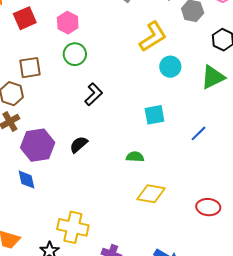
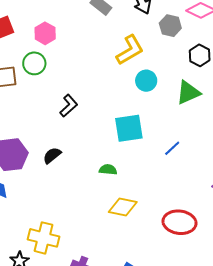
green circle: (75, 54) -> (34, 63), moved
cyan square: (154, 115) -> (129, 128), size x1.4
red ellipse: (208, 207) -> (180, 222), size x1.4

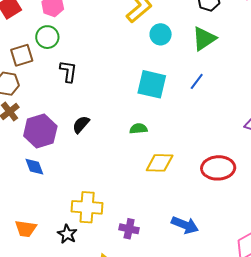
black L-shape: (69, 106) -> (68, 71), moved, turned -30
cyan square: (129, 128) -> (152, 84), turned 32
blue line: (172, 148) -> (197, 81), moved

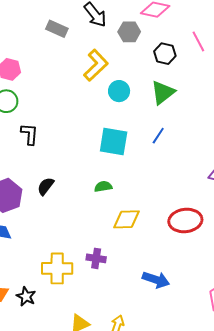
purple cross: (129, 229) -> (96, 258), moved
black star: (67, 234) -> (26, 296), moved

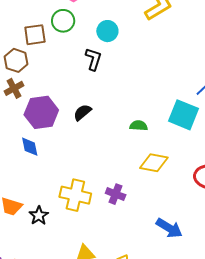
cyan circle: (119, 91) -> (107, 31), moved
black L-shape: (29, 134) -> (93, 59), moved
cyan square: (114, 141) -> (184, 115), moved

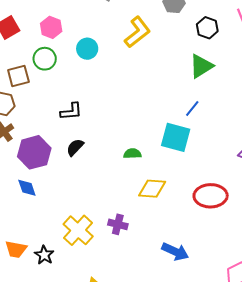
cyan circle: (107, 31) -> (87, 49), moved
black L-shape: (93, 59) -> (71, 111), moved, turned 75
yellow cross: (75, 195) -> (78, 230), turned 36

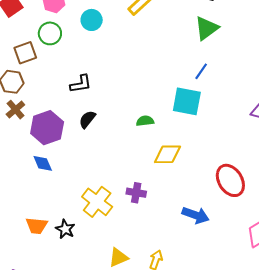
red ellipse: (211, 196) -> (230, 180), moved, turned 64

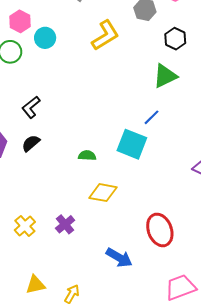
cyan circle: (92, 20) -> (45, 38), moved
black L-shape: (81, 84) -> (31, 107), turned 140
purple cross: (136, 193) -> (65, 224), turned 30
yellow cross: (97, 202) -> (25, 226), size x0.7

